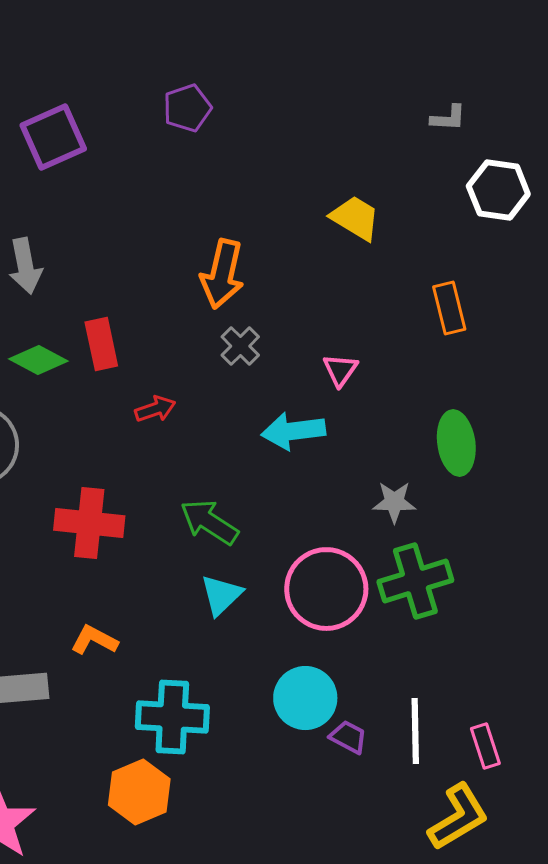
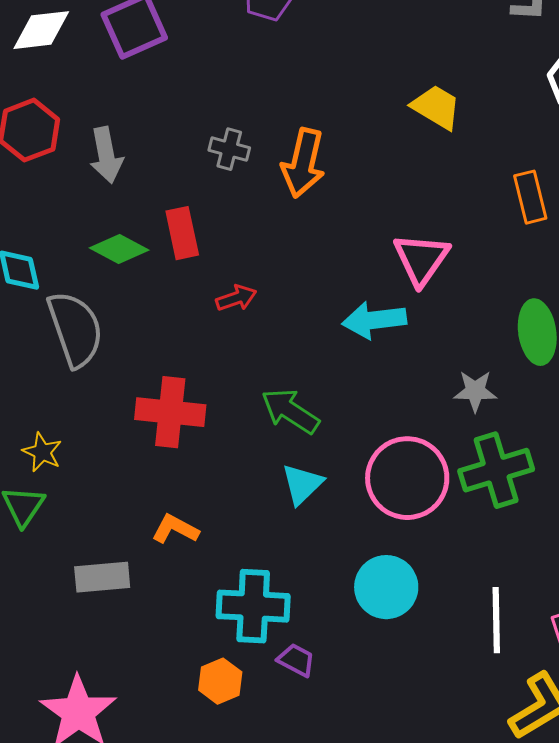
gray cross: (240, 346) -> (229, 149), moved, turned -30
pink triangle: (340, 370) -> (421, 259), size x1.6
purple trapezoid: (348, 737) -> (296, 660), moved
orange hexagon: (139, 792) -> (220, 681), size x0.7

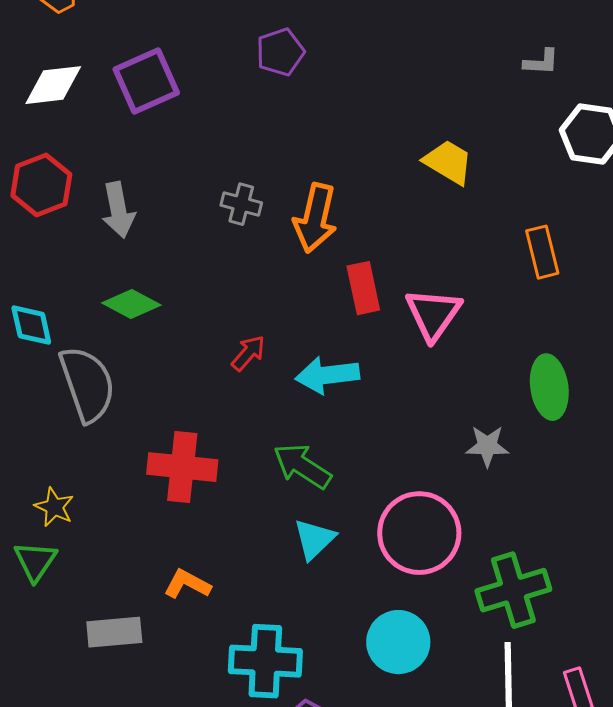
red rectangle: (182, 233) -> (363, 288), moved
red arrow: (236, 298) -> (248, 353), turned -30
cyan arrow: (374, 320) -> (327, 375), moved
green cross: (496, 470) -> (513, 590), moved

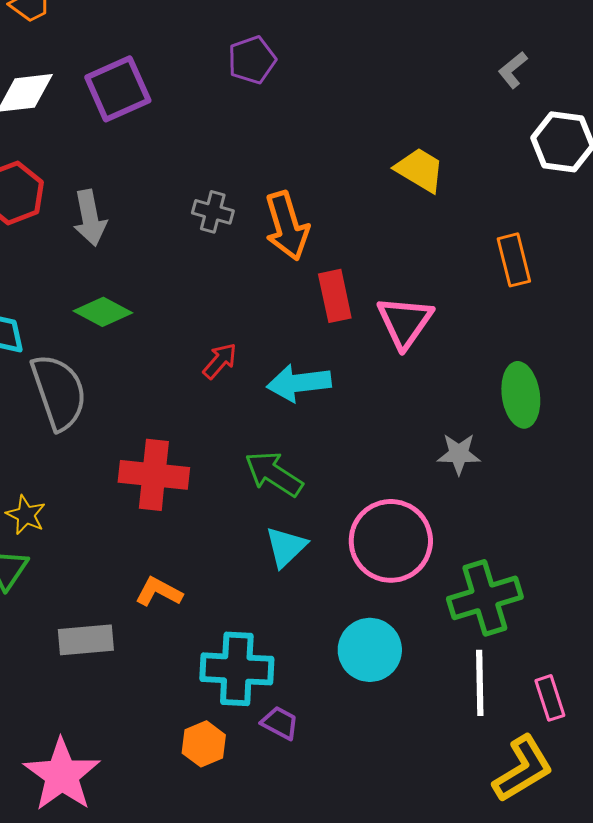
gray L-shape: (541, 62) -> (513, 70), turned 138
orange arrow: (315, 218) -> (287, 226), turned -30

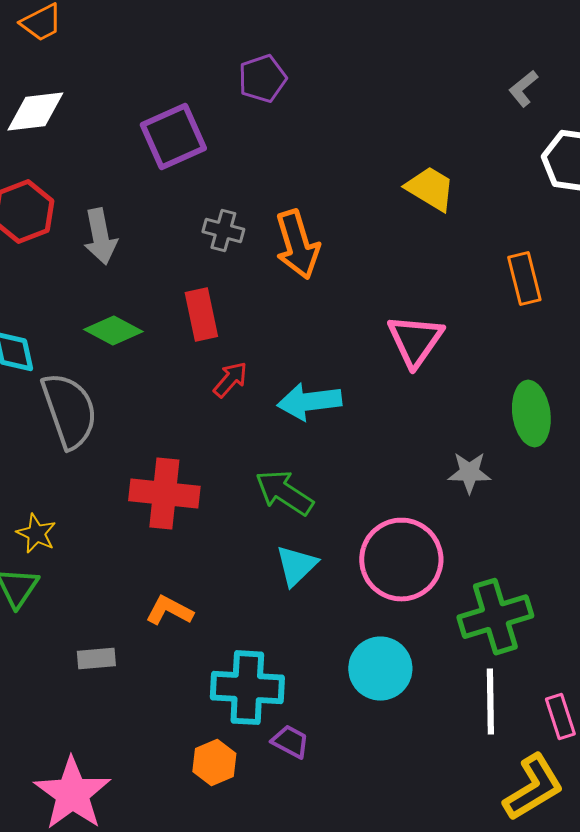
purple square: (118, 89) -> (173, 137), moved
red rectangle: (335, 296) -> (201, 315), moved
gray rectangle: (86, 640) -> (96, 659), size x0.7

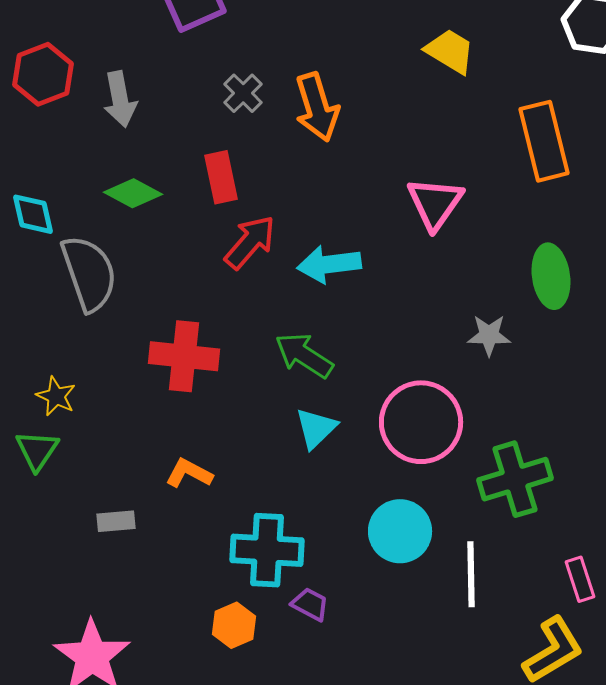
gray cross: (223, 231) -> (243, 93), turned 30
orange rectangle: (524, 279) -> (544, 141), size x1.5
red arrow: (230, 380) -> (250, 242), size x1.5
white line: (490, 702) -> (471, 574), moved

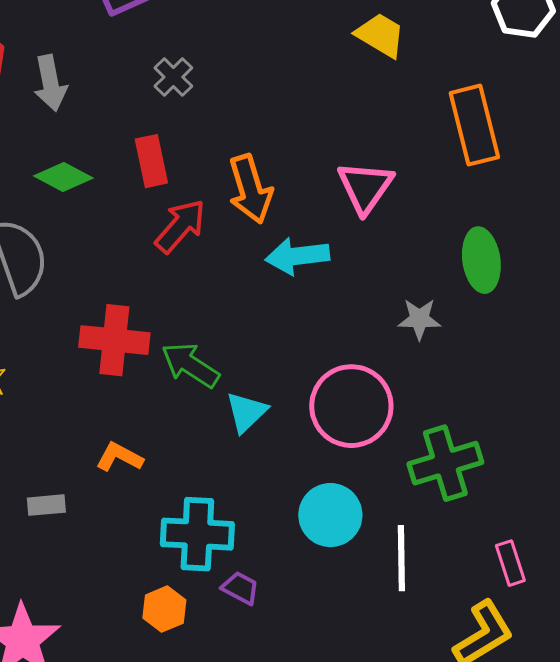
orange arrow: (317, 107) -> (250, 189), moved
cyan arrow: (329, 264) -> (297, 256), moved
green arrow: (304, 355) -> (190, 365), moved

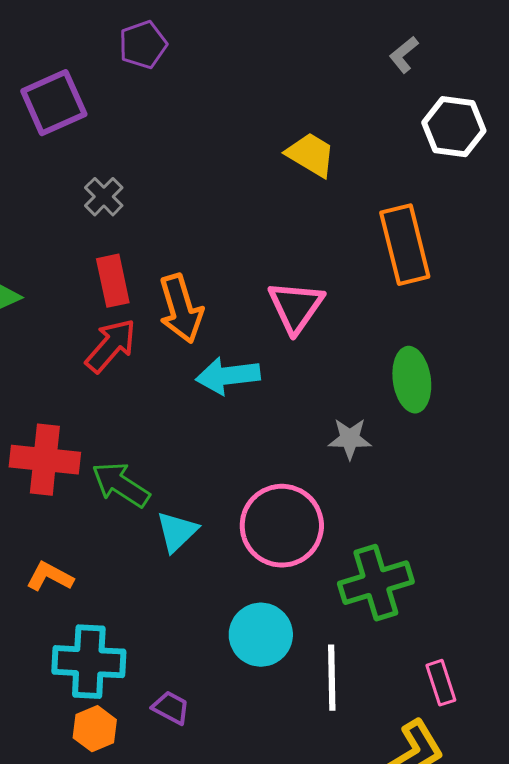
red rectangle: (151, 161) -> (113, 281), moved
cyan cross: (197, 534) -> (89, 662), moved

